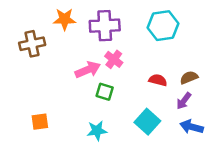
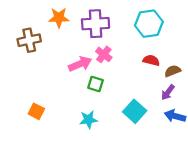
red semicircle: (158, 80) -> (151, 60), moved
orange square: (40, 122) -> (36, 111), turned 35

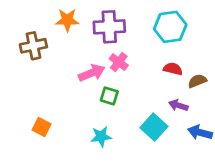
purple arrow: (168, 92) -> (178, 105), moved, turned 70

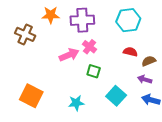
brown cross: (33, 46) -> (25, 34), turned 36
green square: (109, 96) -> (94, 71), moved
purple arrow: (178, 105) -> (145, 79), moved
orange square: (42, 127) -> (31, 96), size x1.6

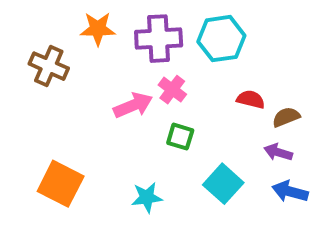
cyan hexagon: (128, 20) -> (221, 39), moved

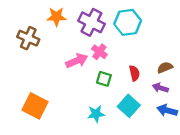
purple cross: (159, 39) -> (91, 22), turned 30
red semicircle: (251, 99) -> (134, 73), moved, turned 63
cyan star: (147, 197) -> (96, 114), moved

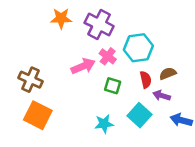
cyan hexagon: (128, 22) -> (138, 48), moved
brown cross: (28, 38) -> (30, 80), moved
brown semicircle: (165, 68) -> (168, 74), moved
purple arrow: (160, 88) -> (162, 96), moved

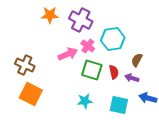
brown semicircle: (168, 74) -> (137, 60), turned -40
red semicircle: (146, 80) -> (114, 72), moved
green square: (113, 86) -> (92, 70), size x1.5
cyan square: (140, 115) -> (119, 105), moved, turned -30

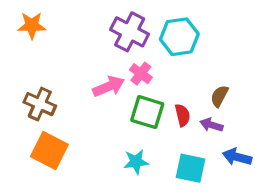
orange star: (50, 15) -> (32, 25), moved
cyan hexagon: (113, 39) -> (179, 37), moved

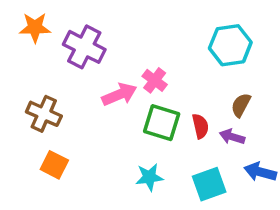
purple cross: (130, 32) -> (84, 47), moved
cyan hexagon: (179, 37) -> (230, 45), moved
orange square: (49, 151) -> (54, 165), size x0.7
cyan square: (191, 168) -> (209, 184), turned -32

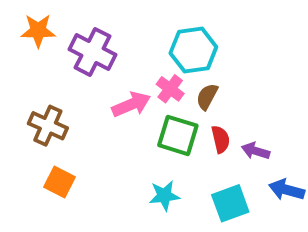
cyan hexagon: (230, 45) -> (193, 50), moved
brown semicircle: (241, 105) -> (207, 97), moved

